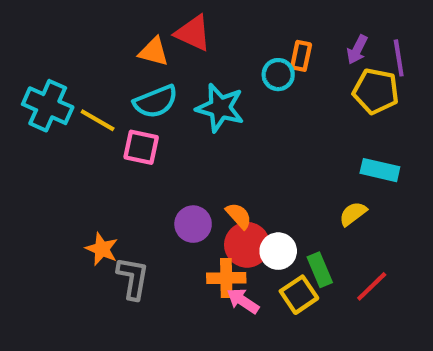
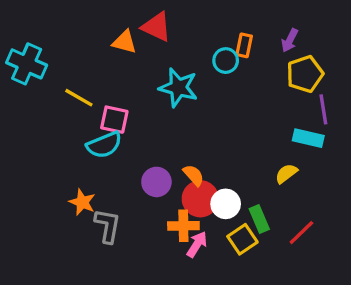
purple line: (399, 58) -> (323, 109), moved
yellow pentagon: (376, 91) -> (305, 74), turned -30
cyan semicircle: (156, 102) -> (104, 145), moved
cyan cross: (48, 106) -> (27, 64), moved
pink arrow: (243, 301) -> (197, 244), turned 88

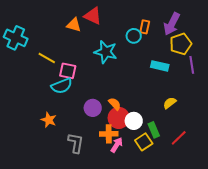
purple arrow: (290, 40) -> (172, 24), size x1.6
cyan rectangle: (308, 138) -> (160, 66), moved
gray L-shape: (108, 226) -> (76, 143), moved

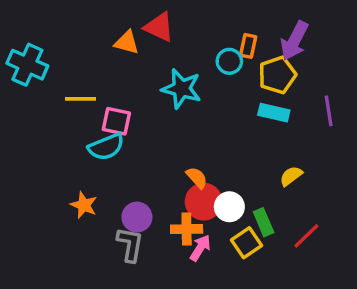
yellow pentagon: (181, 44) -> (277, 75), moved
yellow line: (47, 58) -> (80, 99), turned -30
purple circle: (93, 108) -> (137, 217), moved

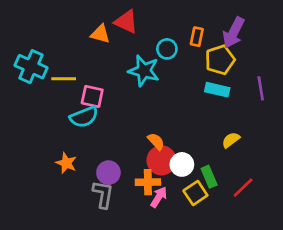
cyan circle: (229, 61) -> (167, 49), moved
cyan cross: (27, 65) -> (31, 67), moved

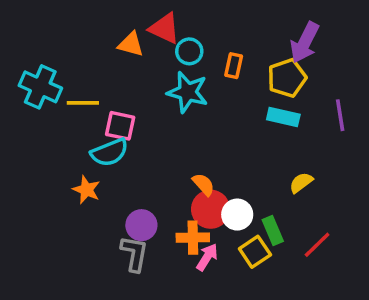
orange rectangle: (197, 37) -> (234, 66), moved
cyan circle: (167, 49) -> (189, 51), moved
orange star: (66, 163) -> (86, 190), moved

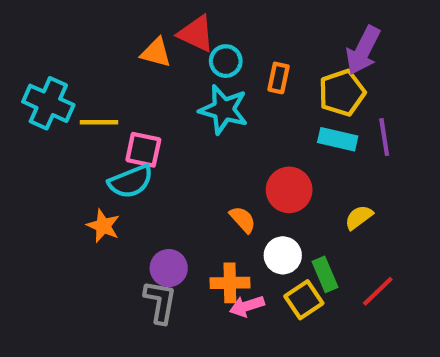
purple line: (340, 115) -> (384, 137), moved
red circle: (211, 209) -> (289, 190), moved
pink arrow: (207, 257) -> (247, 306), turned -140

